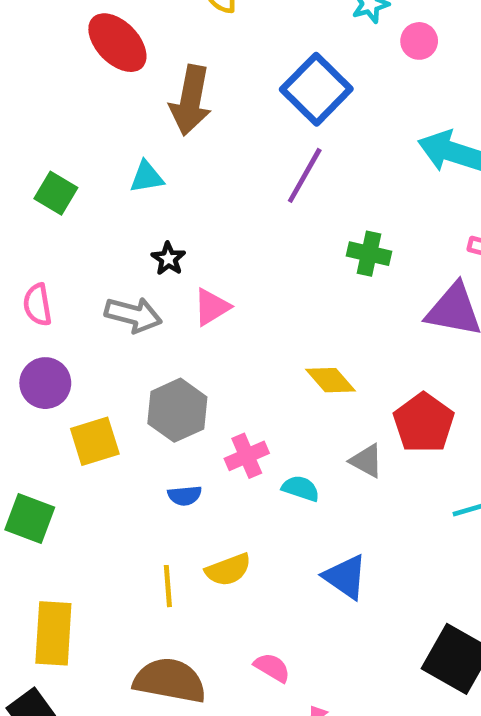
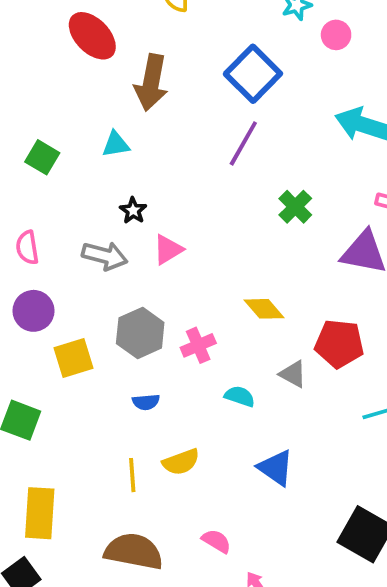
green cross: (369, 254) -> (295, 207), turned 32
red pentagon: (424, 423) -> (339, 344), turned -30
pink cross: (247, 456) -> (198, 345), moved

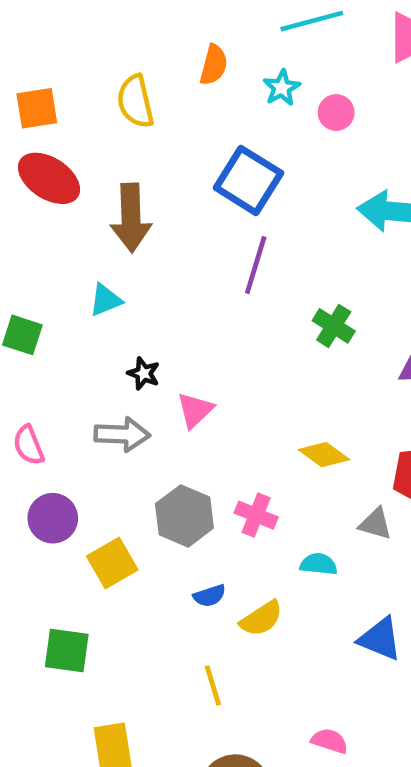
pink cross: (198, 345) -> (256, 515), turned -32
yellow semicircle: (181, 462) -> (261, 619), moved

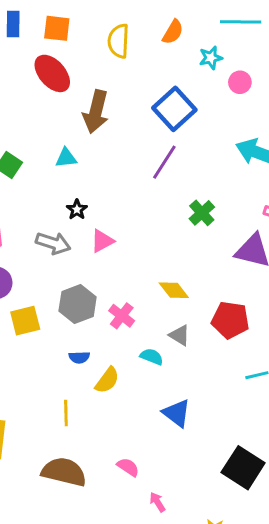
gray triangle: (375, 524) -> (180, 335), moved
yellow semicircle: (261, 619) -> (107, 380), turned -36

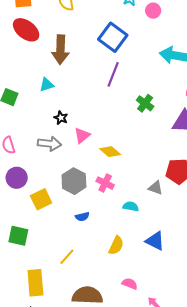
yellow diamond: (174, 290) -> (110, 152), moved
gray triangle: (180, 335) -> (156, 188), moved
yellow semicircle: (107, 380) -> (116, 245), moved
yellow line: (66, 413) -> (67, 257), moved, turned 54

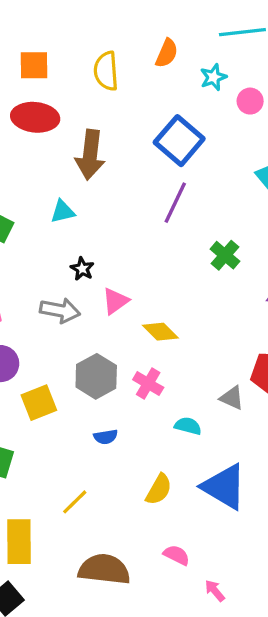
red ellipse: (26, 30) -> (35, 117), turned -36
blue triangle: (155, 241) -> (224, 487), size x1.4

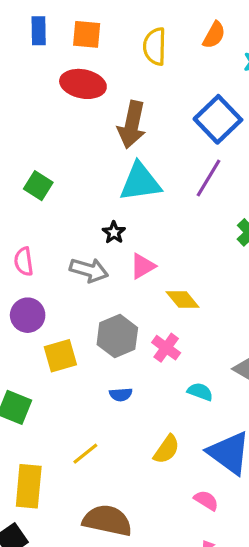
cyan triangle: (63, 212) -> (140, 182), moved, size x1.8
pink semicircle: (177, 555) -> (206, 500), moved

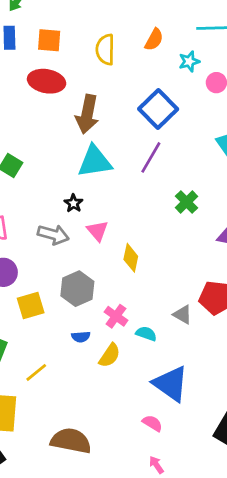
pink triangle: (143, 266) -> (97, 231), turned -40
yellow diamond: (183, 299) -> (131, 258), turned 52
pink cross: (166, 348) -> (116, 316), moved
yellow semicircle: (167, 449) -> (110, 355), moved
yellow line: (85, 454) -> (36, 372), moved

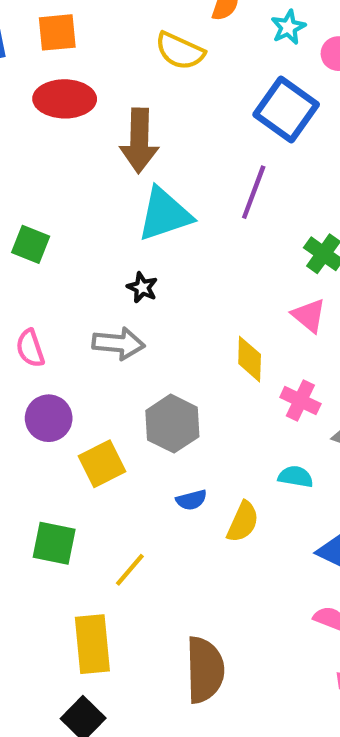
yellow semicircle: (105, 50) -> (180, 51), moved, turned -56
blue square: (158, 109) -> (286, 110), moved
pink triangle: (97, 231) -> (309, 315), moved
pink cross: (116, 316) -> (300, 401), moved
brown semicircle: (71, 441) -> (205, 670), turned 87

